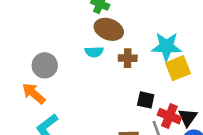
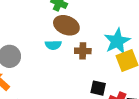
cyan star: (166, 46) -> (117, 41), turned -30

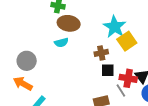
brown cross: (83, 51) -> (101, 53), moved

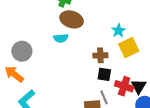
cyan star: (115, 27) -> (119, 31), size x0.6
gray line: (121, 90) -> (104, 97), moved

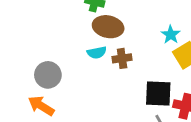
brown cross: (100, 55) -> (122, 58), moved
black square: (104, 74) -> (158, 94), size x1.5

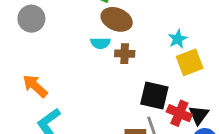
gray circle: (48, 75) -> (31, 19), moved

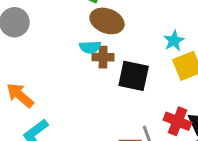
brown cross: (125, 54) -> (103, 57), moved
black square: (154, 96) -> (134, 76), moved

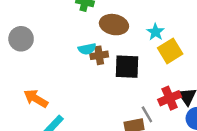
brown ellipse: (107, 21) -> (114, 25), moved
red cross: (177, 121) -> (170, 98), turned -35

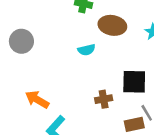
brown cross: (99, 55) -> (104, 99), moved
black square: (127, 67) -> (134, 82), moved

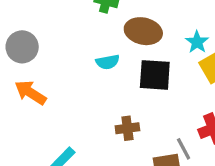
black square: (134, 82) -> (155, 75), moved
orange arrow: (37, 100) -> (30, 93), moved

